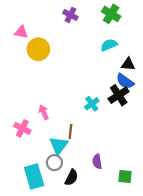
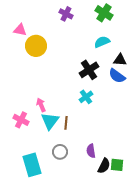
black cross: (119, 95) -> (89, 70), moved
cyan triangle: (59, 145) -> (50, 121), moved
gray circle: (54, 163) -> (60, 152), moved
black semicircle: (72, 178) -> (104, 166), moved

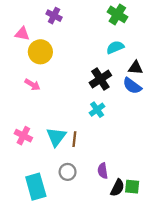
purple cross: (66, 14) -> (54, 16), moved
pink arrow: (41, 105) -> (32, 85), moved, turned 144

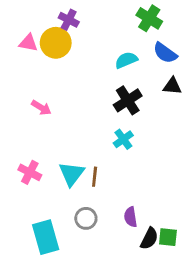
cyan semicircle: (115, 47) -> (126, 60), moved
yellow circle: (40, 52) -> (56, 43), moved
blue semicircle: (132, 86) -> (165, 53), moved

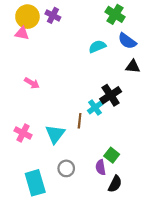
yellow circle: (56, 43) -> (27, 17), moved
black cross: (128, 100) -> (111, 95), moved
brown line: (95, 177) -> (80, 121), moved
green square: (168, 237) -> (112, 155), moved, turned 32

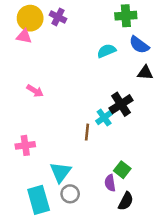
green cross: (115, 14) -> (126, 16), turned -36
pink cross: (23, 133) -> (25, 145), turned -35
cyan triangle: (55, 134) -> (60, 172), moved
gray circle: (66, 168) -> (70, 194), moved

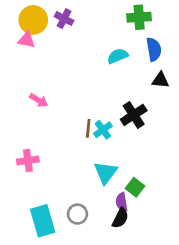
blue semicircle: (139, 45) -> (154, 49), turned -135
cyan cross: (104, 118) -> (103, 130), moved
brown line: (87, 132) -> (88, 128), moved
cyan triangle: (60, 172) -> (106, 173), moved
black semicircle: (126, 201) -> (120, 218), moved

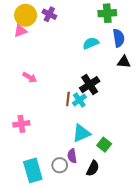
pink triangle: (27, 40) -> (20, 31), turned -32
black cross: (134, 115) -> (90, 85), moved
cyan triangle: (106, 173) -> (81, 133), turned 30
purple semicircle: (122, 202) -> (72, 156), moved

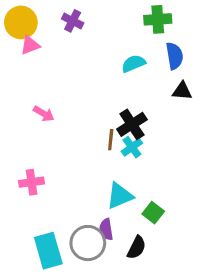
yellow circle: (26, 15) -> (21, 22), moved
brown line: (68, 99) -> (111, 140), moved
cyan cross: (79, 100) -> (132, 147), moved
gray circle: (60, 165) -> (88, 243), size x1.5

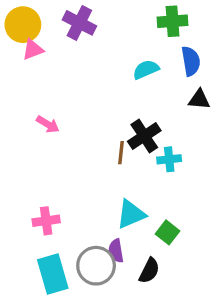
purple cross: (73, 21) -> (79, 23), size x1.4
cyan cross: (132, 147) -> (169, 159), moved, turned 30
pink cross: (32, 182) -> (46, 221), moved

